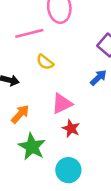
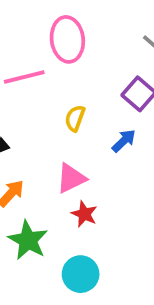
yellow semicircle: (45, 62) -> (75, 118), moved, turned 72

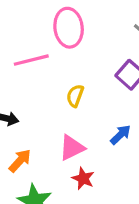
blue arrow: (124, 141) -> (120, 135), moved

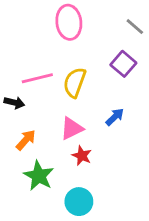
pink line: (31, 60) -> (37, 78), moved
yellow semicircle: (75, 96) -> (75, 83), size x1.5

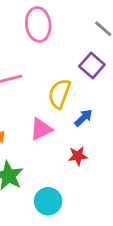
yellow semicircle: (75, 83) -> (59, 94), moved
red star: (82, 156) -> (78, 156), moved, turned -30

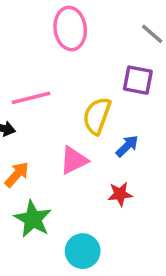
purple square: (92, 65) -> (138, 80), turned -30

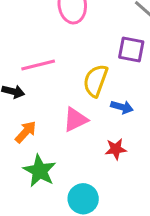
blue arrow: (127, 146) -> (122, 107), turned 60

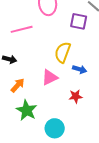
purple square: (131, 50) -> (79, 21), moved
pink line: (38, 65) -> (22, 29), moved

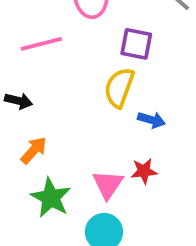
purple square: (79, 21) -> (136, 44), moved
pink triangle: (50, 77) -> (108, 184), moved, turned -30

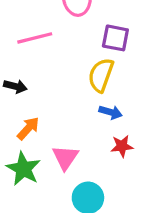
blue arrow: (151, 120) -> (111, 112), moved
pink triangle: (108, 184) -> (65, 157), moved
green star: (51, 198) -> (23, 169), moved

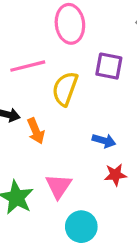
yellow semicircle: (101, 75) -> (65, 89), moved
orange arrow: (28, 128) -> (36, 131), moved, turned 115

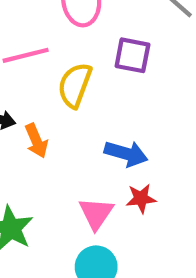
blue arrow: (104, 141) -> (126, 154), size x1.4
pink triangle: (59, 186) -> (96, 213), moved

